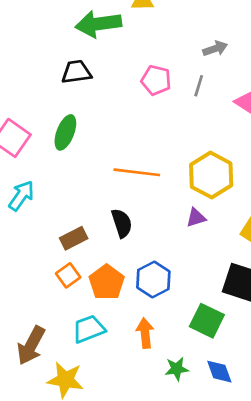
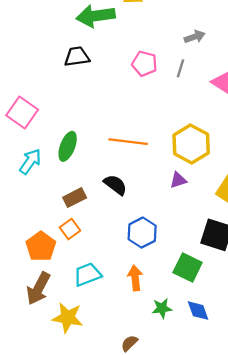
green ellipse: (65, 132) -> (68, 146), moved
black semicircle: (122, 223) -> (115, 185), turned -35
orange pentagon: (107, 282) -> (41, 247), moved

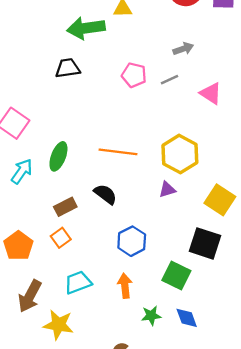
gray line: (181, 68) -> (170, 80), turned 48
orange pentagon: (41, 247) -> (18, 246), moved

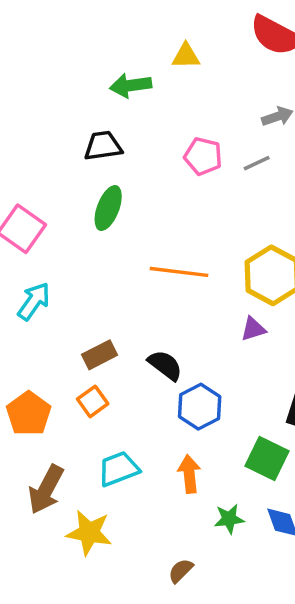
green arrow: (86, 28) -> (131, 85), size x0.7
green ellipse: (58, 156) -> (108, 208), moved
black semicircle: (105, 194) -> (165, 365), moved

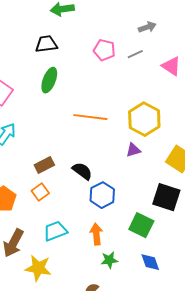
green star: (229, 519) -> (109, 260), moved

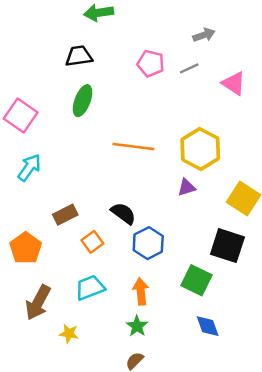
brown rectangle: (44, 165) -> (65, 215), moved
orange square: (40, 192) -> (92, 242), moved
green star: (109, 260) -> (137, 326), moved, turned -30
yellow star: (38, 268) -> (69, 334), size x0.6

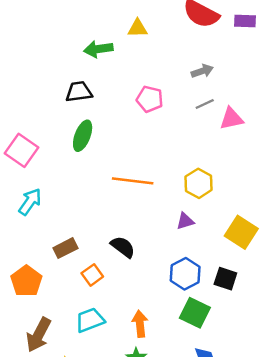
gray line: (189, 68) -> (205, 104), moved
pink triangle: (234, 83) -> (232, 119), turned -45
yellow hexagon: (200, 149) -> (199, 183), size x0.7
blue hexagon: (148, 243) -> (185, 274), moved
black square: (227, 246) -> (225, 279), size x0.7

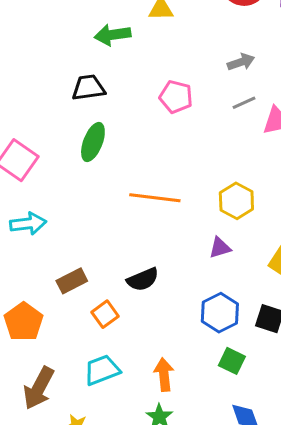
cyan arrow: (30, 202) -> (28, 224), turned 48
black semicircle: (123, 247) -> (143, 279), turned 120
green square: (195, 313) -> (232, 361), size x0.7

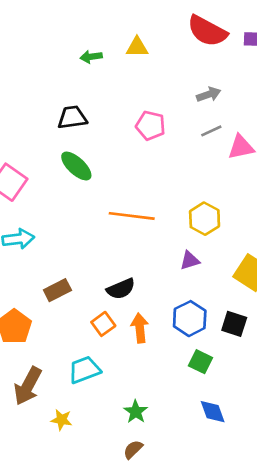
green arrow: (113, 35) -> (91, 57), moved, size x0.7
green ellipse: (93, 142) -> (76, 166), turned -68
orange square: (105, 314) -> (103, 324), moved
orange arrow: (164, 375) -> (140, 328), moved

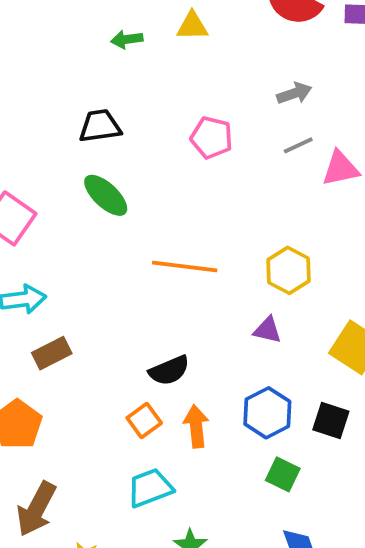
purple triangle: (190, 260) -> (267, 330), turned 30
brown rectangle: (57, 290) -> (52, 353), moved
cyan trapezoid: (84, 370) -> (150, 488), moved

